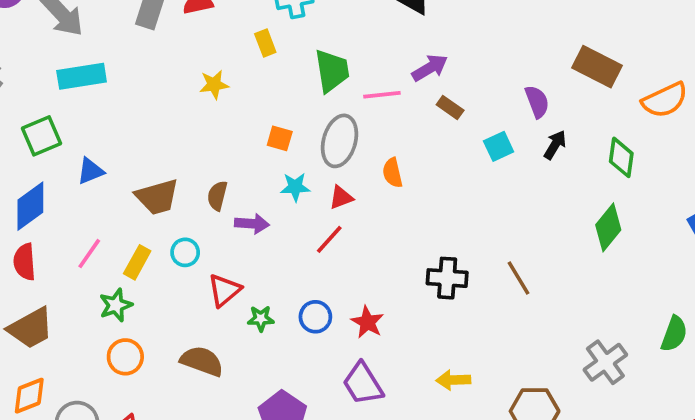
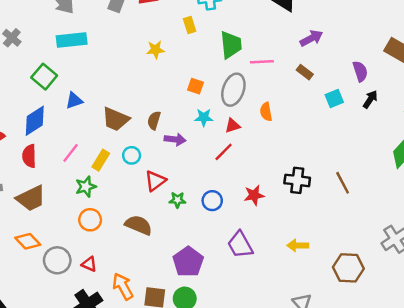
purple arrow: (430, 68) -> (311, 38), moved
green square: (42, 136) -> (44, 77), turned -30
brown trapezoid: (157, 197) -> (116, 119), turned 36
red star: (367, 322) -> (254, 195), moved, turned 30
orange diamond: (29, 396) -> (28, 241), turned 65

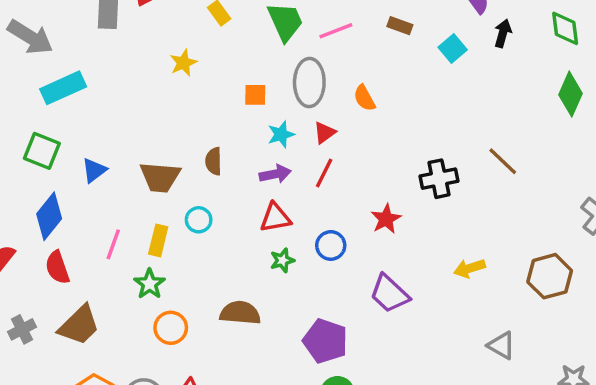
purple arrow: (175, 139) -> (275, 174), moved
red triangle: (155, 181) -> (275, 218), moved, turned 45

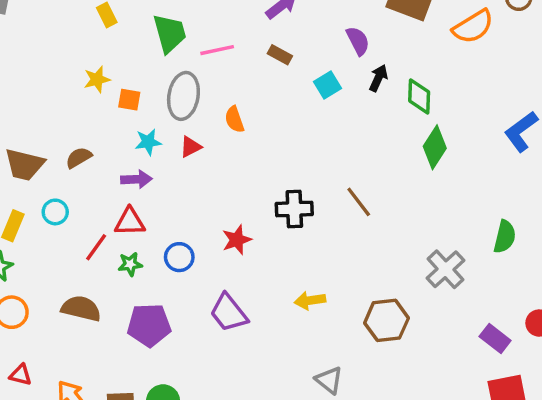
green diamond: (565, 28) -> (419, 96), moved
yellow star: (183, 63) -> (97, 79), moved
brown semicircle: (214, 161) -> (79, 158), turned 52
red line: (324, 173) -> (96, 247), moved
purple pentagon: (325, 341) -> (149, 325), moved, turned -30

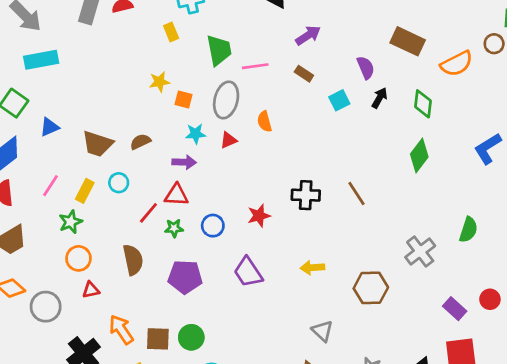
green diamond: (419, 96) -> (423, 104), moved
brown semicircle: (81, 308) -> (133, 260), turned 60
red triangle: (20, 375) -> (91, 290), moved, turned -30

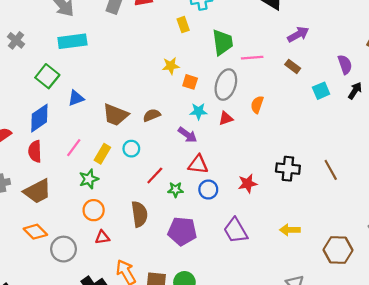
orange semicircle: (264, 121) -> (257, 105), turned 30
purple arrow: (184, 162) -> (187, 135), turned 30
red triangle: (176, 195) -> (198, 164), moved

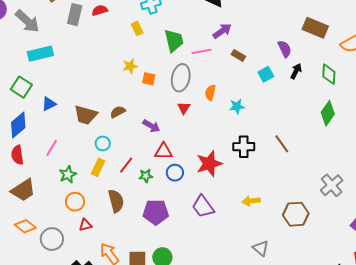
purple arrow: (298, 34) -> (222, 31), moved
cyan star: (199, 111) -> (237, 106), moved
red triangle: (226, 118) -> (184, 108), turned -32
yellow rectangle: (102, 154) -> (98, 167), moved
red star: (248, 184) -> (209, 164), size x1.5

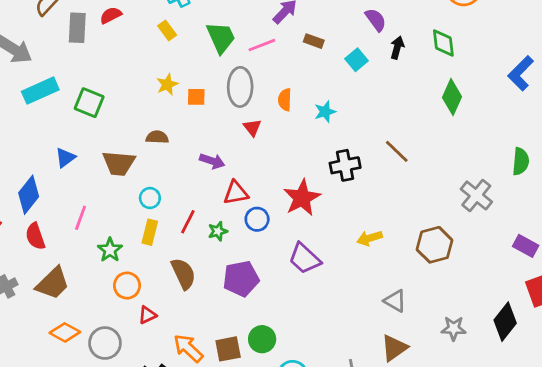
green square: (21, 87) -> (89, 103), moved
brown semicircle: (118, 112) -> (157, 137), moved, turned 42

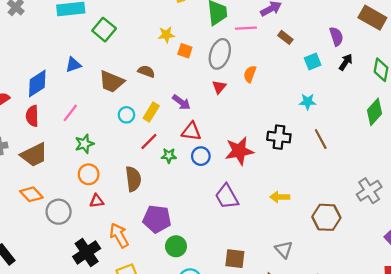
cyan star: (325, 112) -> (308, 102), moved
yellow rectangle: (150, 232) -> (151, 112), moved
purple pentagon: (241, 279) -> (157, 219), moved
brown square: (228, 349) -> (235, 259), moved

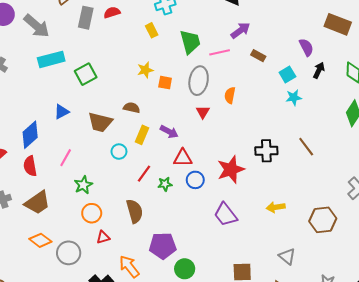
green square: (104, 30) -> (86, 74), turned 30
cyan star: (308, 102) -> (294, 97), moved
yellow rectangle: (151, 112) -> (142, 135), moved

